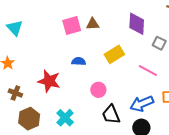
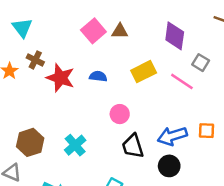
pink square: (72, 25) -> (93, 31), turned -30
pink line: (148, 71) -> (182, 81), moved
red star: (49, 81) -> (60, 78), moved
brown cross: (15, 93) -> (35, 60), moved

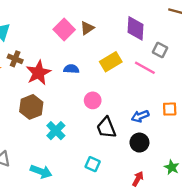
brown triangle: (120, 31) -> (87, 28), turned -32
red star: (60, 78) -> (38, 73), turned 30
blue arrow: (172, 136) -> (140, 116), size x0.7
brown hexagon: (30, 142) -> (31, 107), moved

